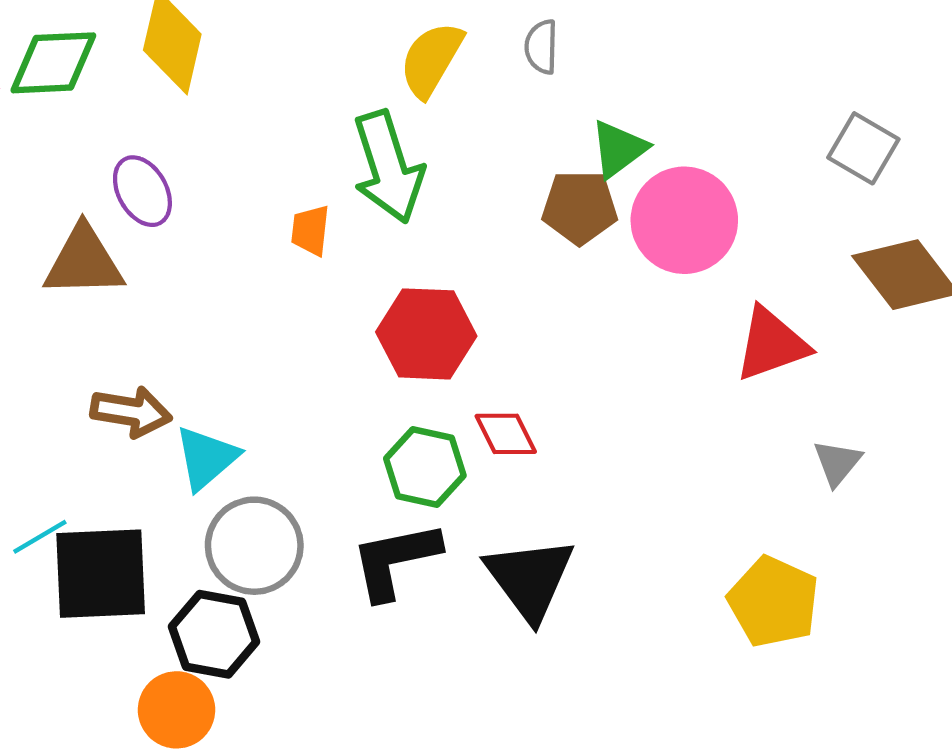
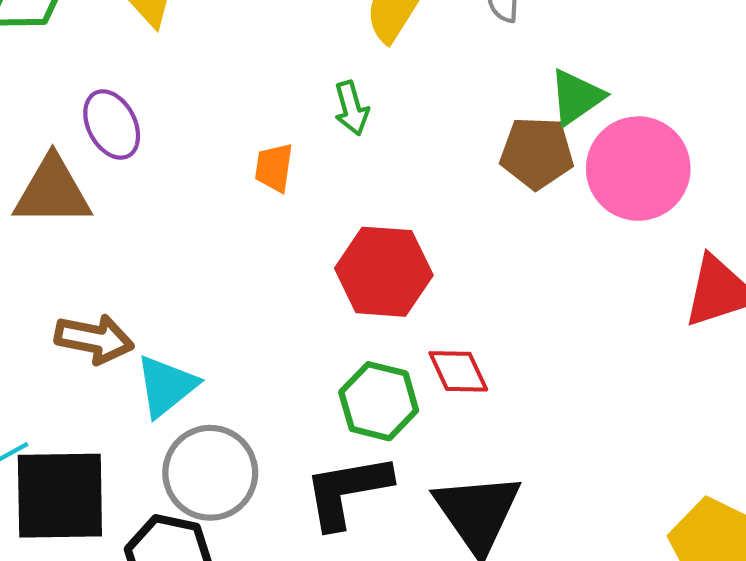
green arrow: (388, 167) -> (352, 108), size x0.5

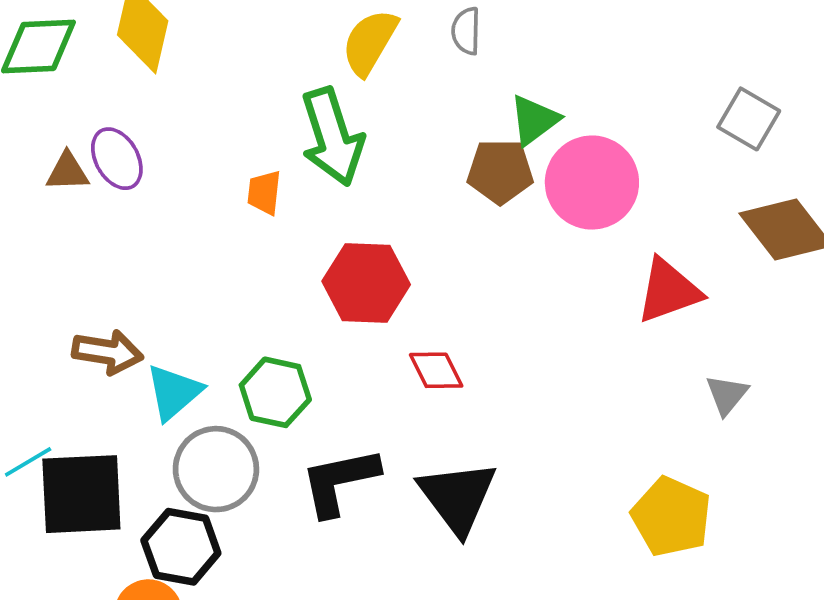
green arrow: (352, 108) -> (332, 137), size x2.0
brown triangle: (52, 191) -> (67, 172), moved, size x0.6
green hexagon: (379, 401) -> (275, 392), moved

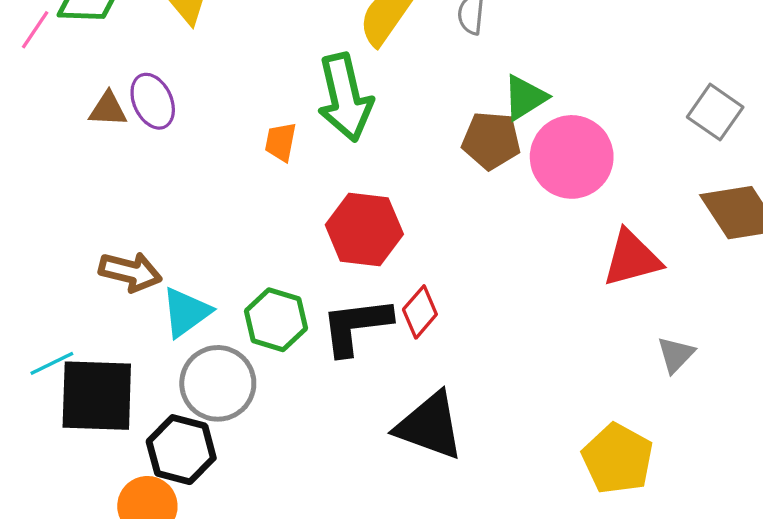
red diamond: (436, 370) -> (420, 312), turned 63
black L-shape: (340, 481) -> (356, 326), moved
black triangle: (458, 497) -> (430, 426), turned -38

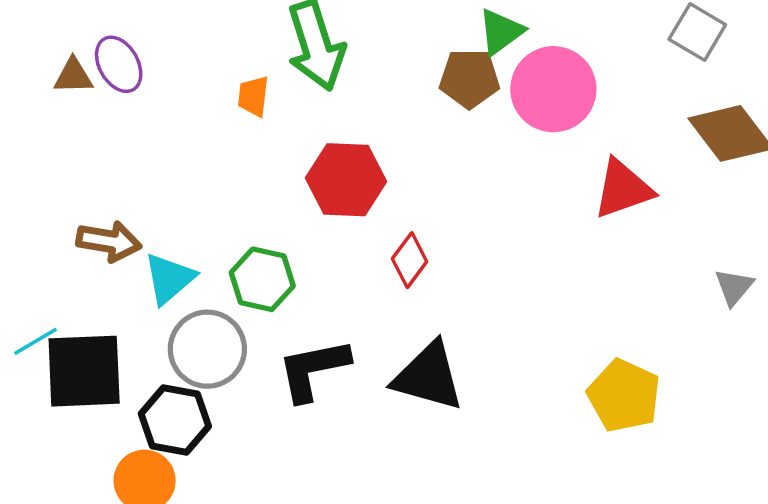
black L-shape: (356, 326) -> (313, 369), moved
gray triangle: (676, 355) -> (734, 287), moved

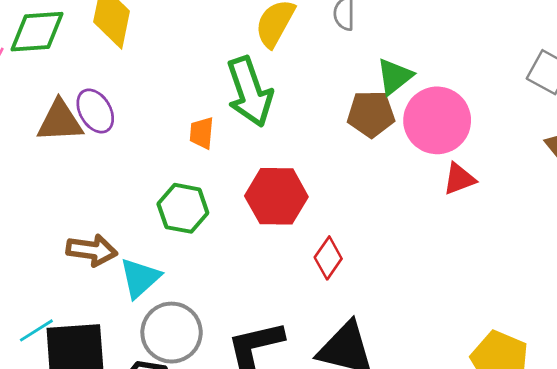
brown triangle: (73, 76) -> (60, 121), size x1.5
red triangle: (623, 189) -> (459, 179), moved, size x0.7
green hexagon: (262, 279) -> (183, 208), moved

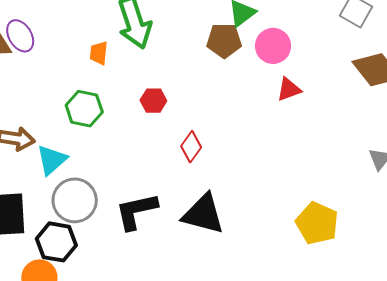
pink circle: (437, 120) -> (273, 46), size x0.7
red hexagon: (276, 196) -> (153, 101), size x0.6

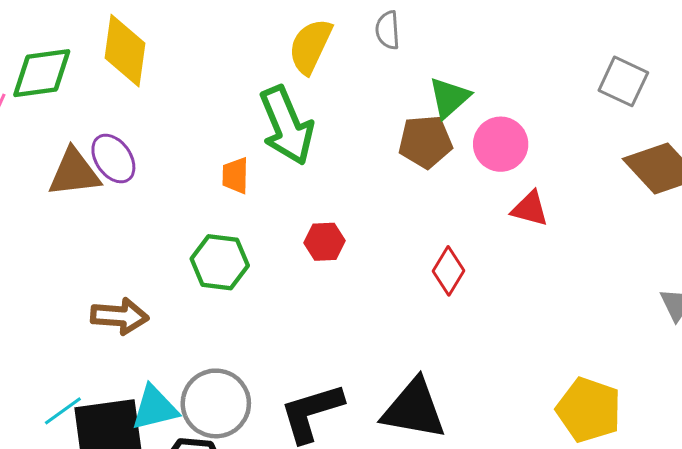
red triangle: (289, 89) -> (530, 209), turned 40
red diamond: (191, 147) -> (449, 271), moved
cyan triangle: (52, 160) -> (155, 408), moved, turned 32

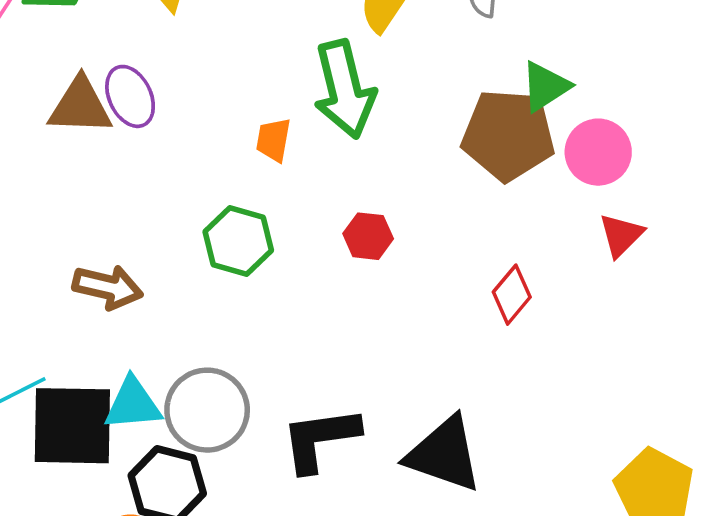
brown pentagon: (425, 142) -> (508, 135), size x1.4
red triangle: (530, 209) -> (621, 235), turned 51

